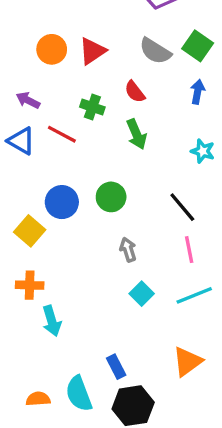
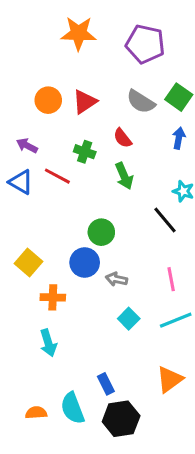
blue circle: (62, 202) -> (85, 262), moved
black line: (182, 207) -> (165, 220), moved
gray arrow: (128, 250) -> (117, 279), turned -60
orange cross: (30, 285) -> (53, 297), moved

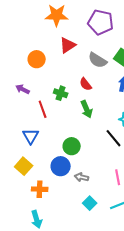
red triangle: (85, 102) -> (68, 45), moved
red line: (57, 176) -> (43, 109), turned 42
blue triangle: (21, 182) -> (31, 136), moved, turned 30

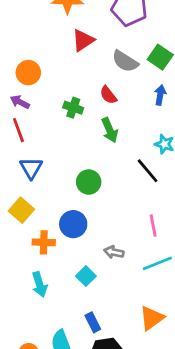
orange circle: (37, 59) -> (28, 73), moved
red line: (43, 109) -> (18, 130), moved
blue circle: (61, 166) -> (73, 224), moved
gray arrow: (82, 177) -> (114, 252), moved
cyan square: (90, 203) -> (86, 276), moved

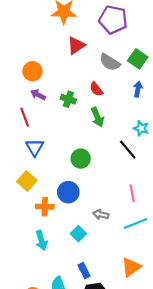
purple arrow: (20, 102) -> (38, 95), moved

